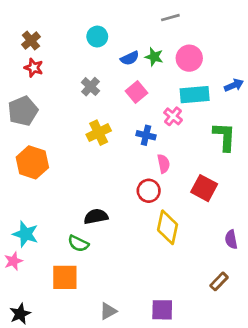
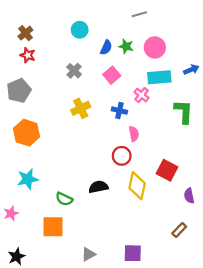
blue semicircle: (130, 58) -> (106, 47), turned -40
red square: (204, 188) -> (167, 170), moved
black semicircle: (96, 216) -> (98, 187), moved
cyan star: (26, 234) -> (28, 179), moved, turned -30

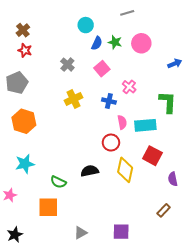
cyan circle: (80, 30) -> (86, 25), moved
cyan rectangle: (159, 77) -> (145, 125), moved

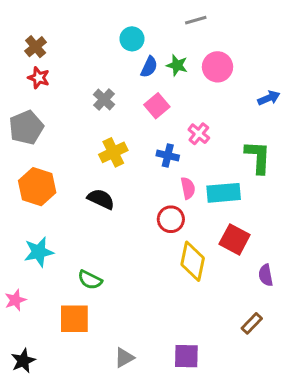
black semicircle: (90, 171) -> (101, 199), moved, turned 36

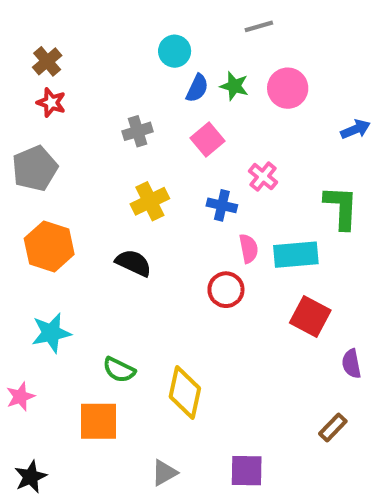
gray cross: (104, 100) -> (138, 131), turned 30
yellow diamond: (193, 261) -> (185, 392), moved

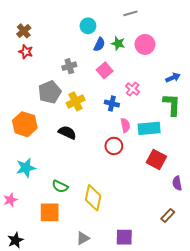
blue arrow: (356, 129) -> (173, 78), moved
gray pentagon: (35, 168) -> (50, 92), moved

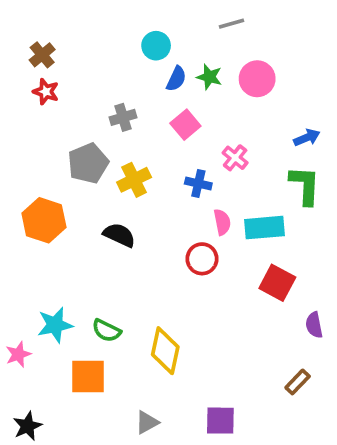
cyan star: (26, 168) -> (55, 325), moved

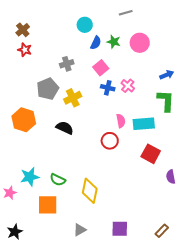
blue cross: (198, 183) -> (108, 88), moved
brown rectangle: (298, 382) -> (162, 231), moved

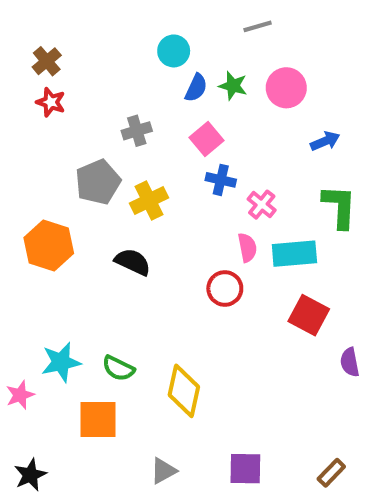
blue arrow: (167, 75) -> (325, 141), moved
pink cross: (128, 86) -> (262, 205), moved

